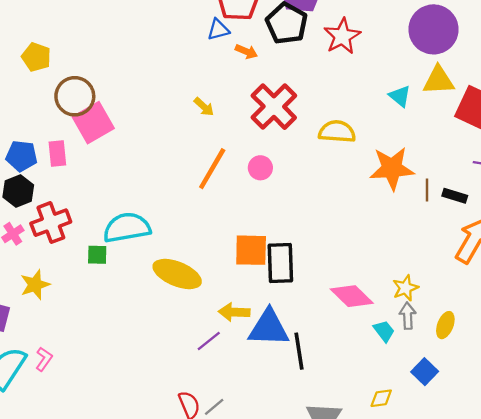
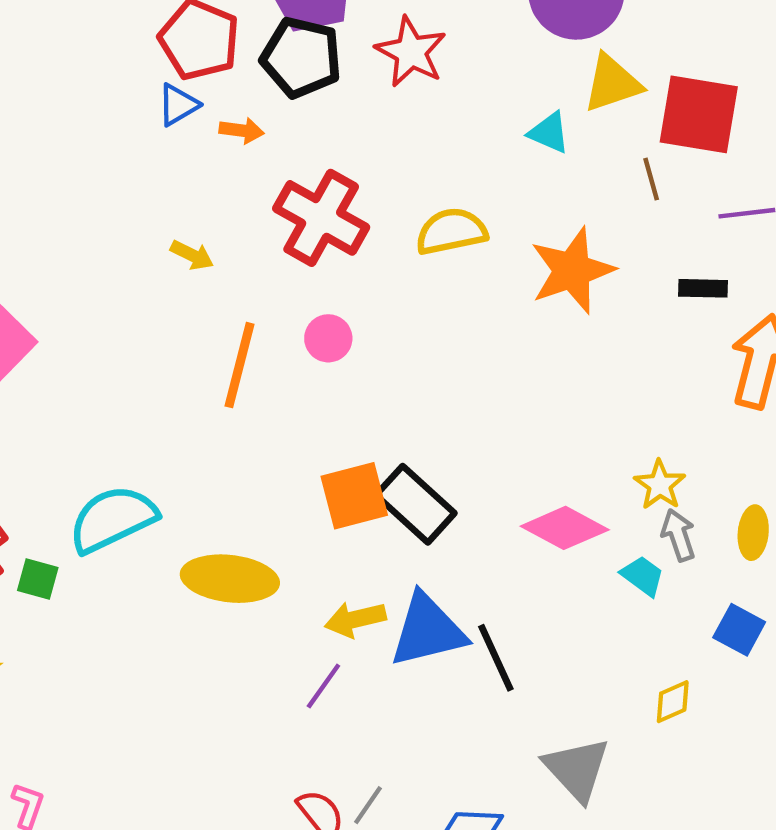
brown line: (427, 190) -> (651, 179), moved
green square: (97, 255) -> (38, 579), moved, turned 30
black rectangle: (280, 263) -> (415, 504), turned -30

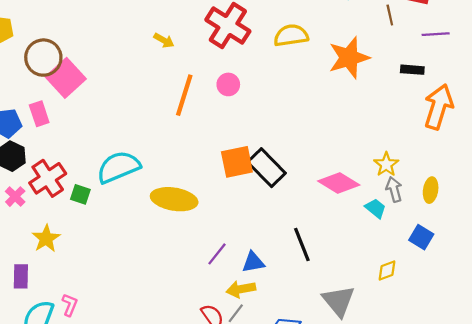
yellow arrow: (355, 619) -> (241, 289), moved
blue triangle: (428, 630) -> (253, 262), moved, size x0.6

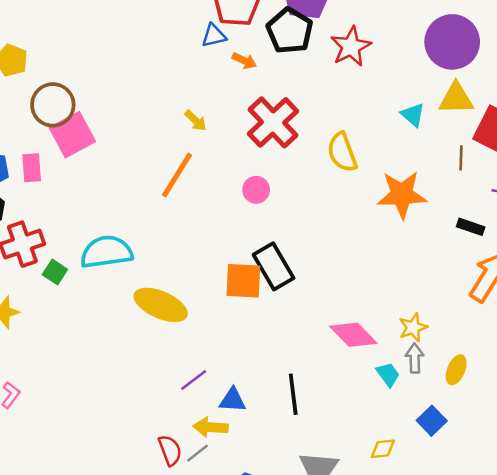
yellow semicircle: (291, 35) -> (342, 152), turned -116
orange line: (184, 95) -> (177, 175), moved
black rectangle: (266, 168) -> (274, 266), moved

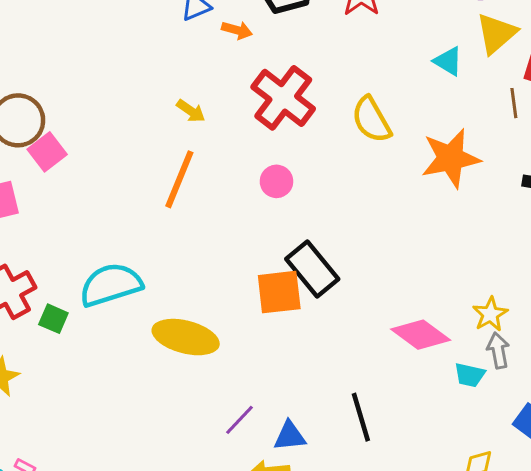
yellow triangle: (456, 99) -> (496, 33), turned -30
pink square: (72, 135) -> (47, 152), size x0.7
cyan trapezoid: (388, 374) -> (470, 375), turned 148

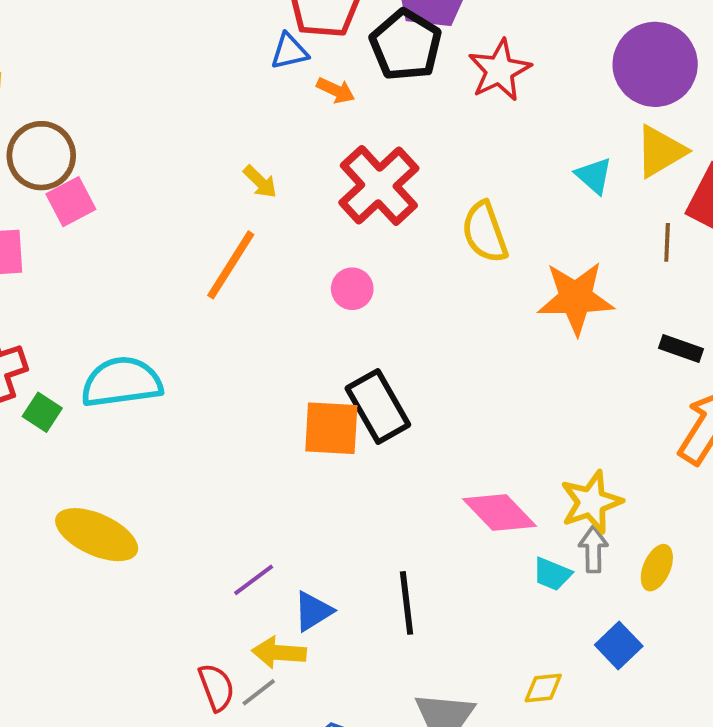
yellow star: (490, 314) -> (591, 502), size x1.4
yellow ellipse: (186, 337) -> (97, 535), moved
blue triangle: (290, 436) -> (313, 611), turned -36

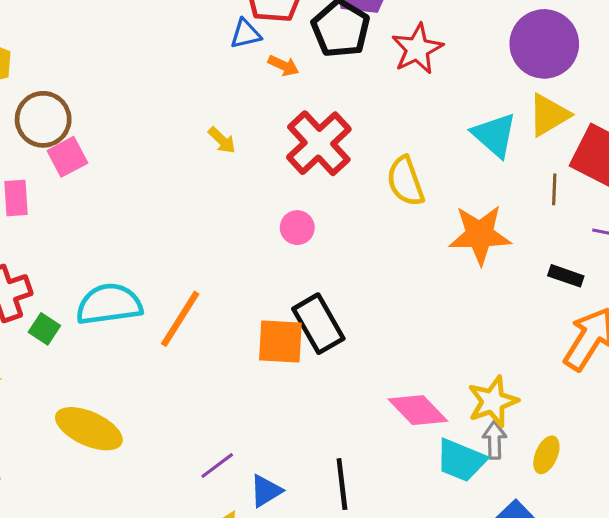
cyan triangle: (594, 176) -> (494, 135), size x1.5
orange line: (231, 265) -> (180, 319), moved
cyan trapezoid: (552, 574) -> (461, 460), size x1.6

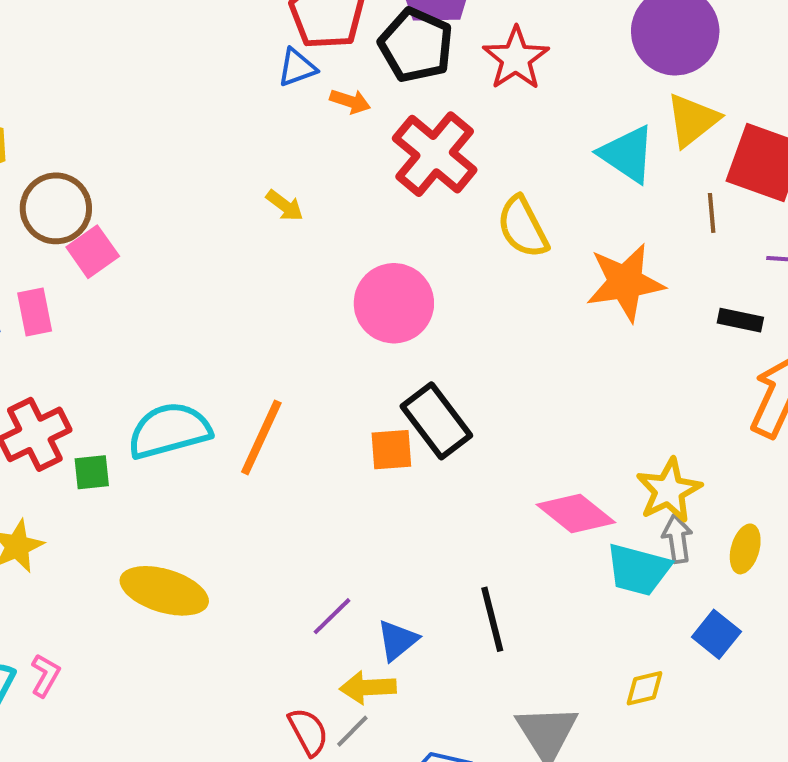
red cross: (319, 143) -> (435, 154), moved
pink circle: (297, 228) -> (394, 303), size x1.8
green square: (44, 329) -> (92, 472), turned -32
orange square: (280, 341) -> (391, 450), size x0.7

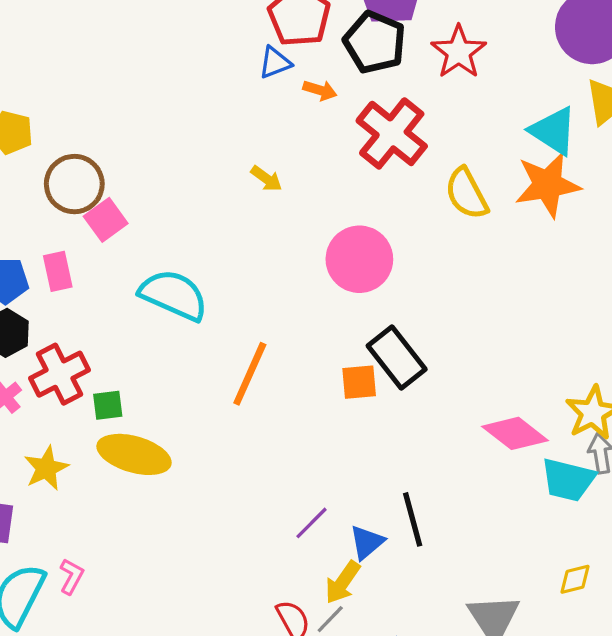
orange star: (625, 282) -> (548, 185), moved
cyan semicircle: (169, 431) -> (174, 295), moved, turned 40
yellow ellipse: (164, 591) -> (134, 454), moved
black line: (492, 619) -> (413, 519), moved
yellow arrow: (368, 687) -> (343, 582), turned -51

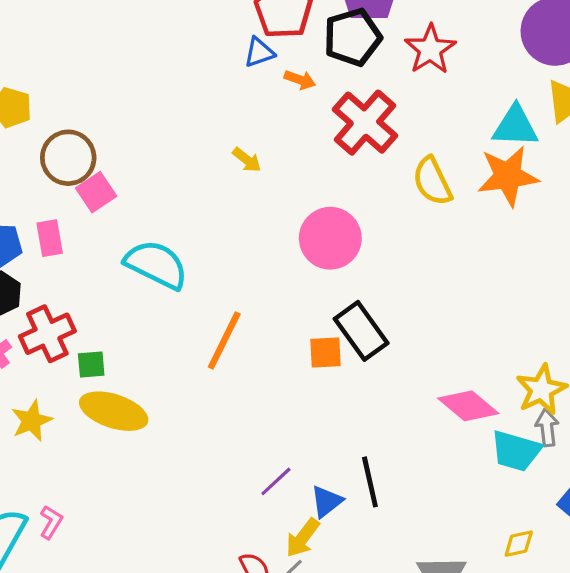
black pentagon: (375, 42) -> (353, 37), turned 30
cyan triangle: (553, 131) -> (515, 126), turned -33

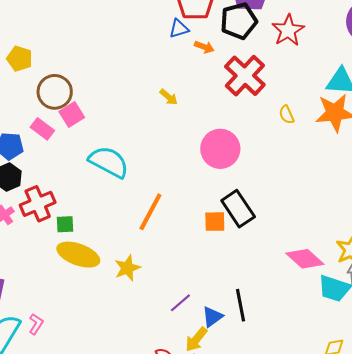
yellow semicircle: (432, 181) -> (287, 115), size x0.6
pink rectangle: (50, 238) -> (42, 129), moved, turned -45
yellow star: (32, 421) -> (127, 268), moved

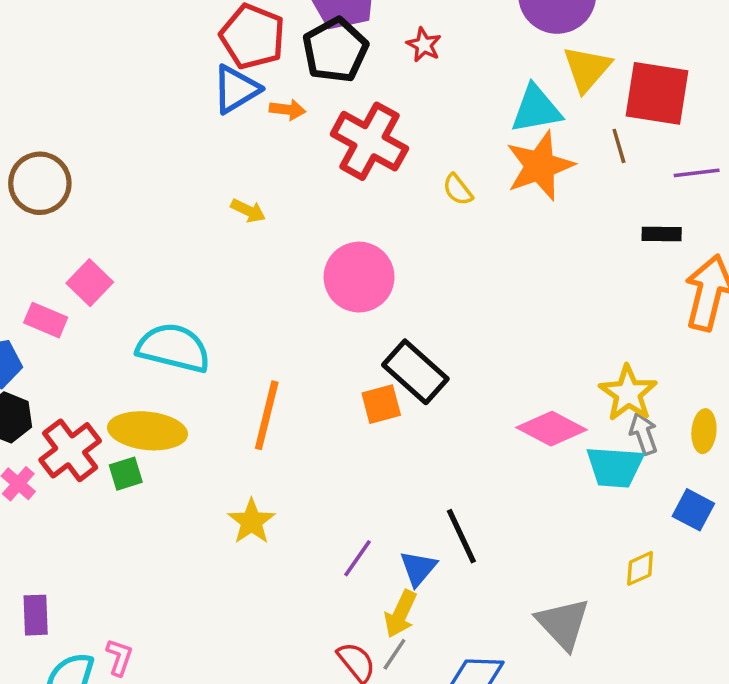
blue triangle: (179, 29) -> (236, 89), size x1.4
red star: (288, 30) -> (424, 45), size x0.6
brown circle: (55, 92) -> (40, 183), moved
yellow ellipse: (78, 255) -> (147, 431), moved

